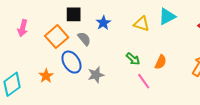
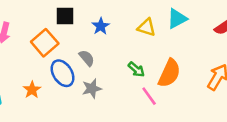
gray semicircle: (84, 39) -> (87, 58), moved
orange semicircle: (161, 62) -> (169, 73), size x1.6

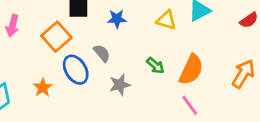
blue star: (101, 26) -> (117, 19), turned 30
gray star: (92, 89) -> (120, 85), moved
pink line: (149, 96) -> (190, 105), moved

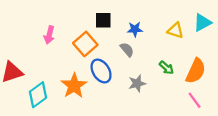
gray semicircle: (102, 53) -> (127, 50), moved
orange star: (43, 87) -> (74, 86), size x1.6

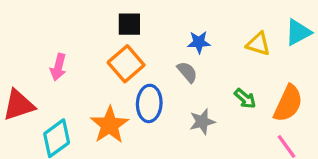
black square: (103, 20) -> (129, 24), moved
pink arrow: (49, 35) -> (58, 67), moved
blue ellipse: (101, 71) -> (149, 103), turned 35

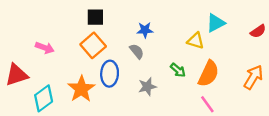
yellow triangle: (258, 44) -> (196, 41), moved
pink arrow: (58, 67) -> (45, 48), turned -84

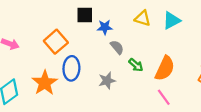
black square: (95, 17) -> (85, 15), moved
yellow triangle: (196, 41) -> (143, 18), moved
gray semicircle: (137, 51) -> (117, 47), moved

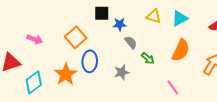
orange semicircle: (165, 68) -> (181, 50), moved

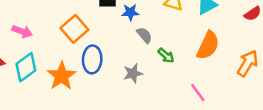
cyan diamond: (34, 82) -> (26, 67), moved

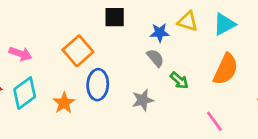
blue star: (130, 12) -> (160, 33), moved
orange star: (62, 76) -> (64, 103), size x0.7

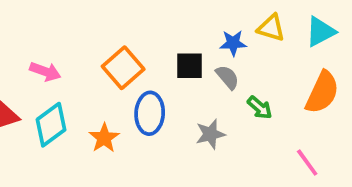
black square: (115, 17) -> (189, 66), moved

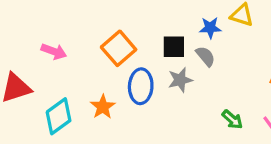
green arrow: (260, 108) -> (232, 119), moved
cyan diamond: (51, 125) -> (59, 116), moved
gray star: (210, 134) -> (180, 80), moved

